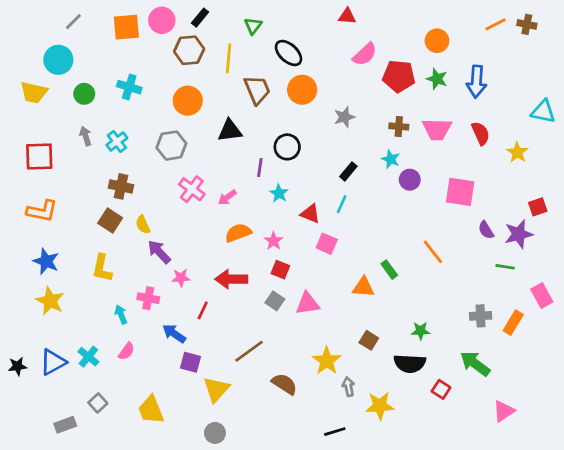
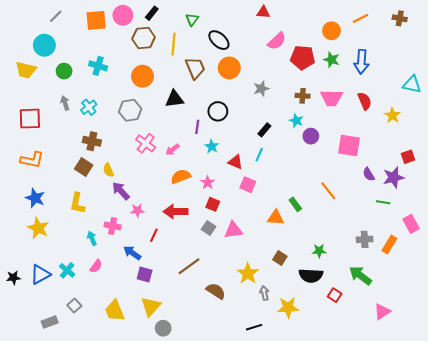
orange line: (496, 24) -> (360, 18), moved
yellow triangle: (216, 389) -> (151, 307), moved

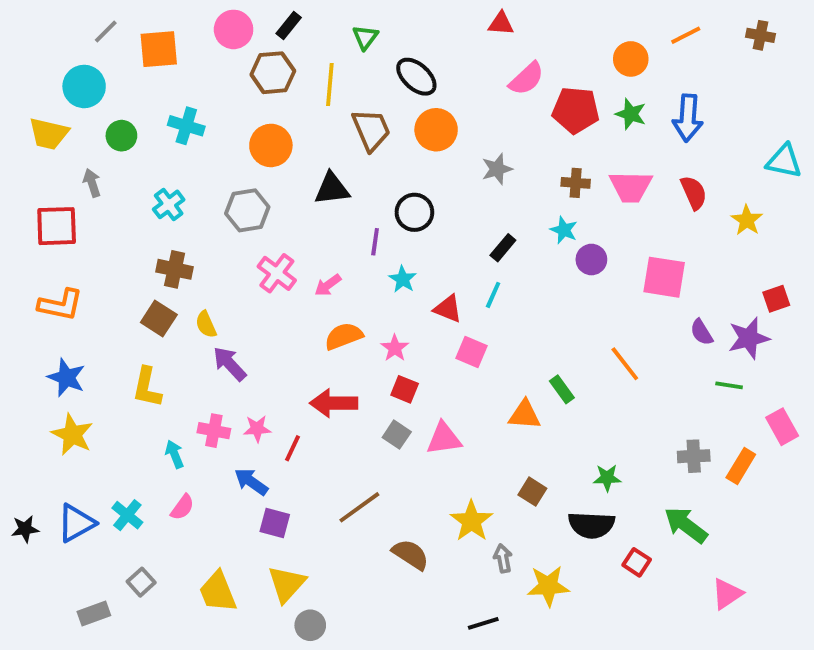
orange square: (96, 20) -> (159, 49), moved
gray arrow: (65, 103) -> (92, 183), moved
pink star: (137, 210) -> (257, 429), moved

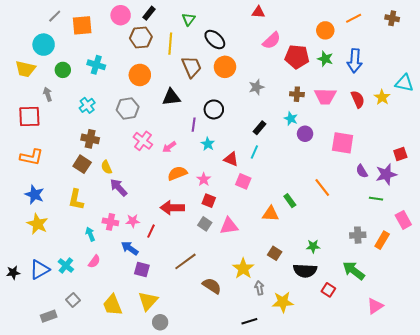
yellow star: (747, 220) -> (382, 97), moved

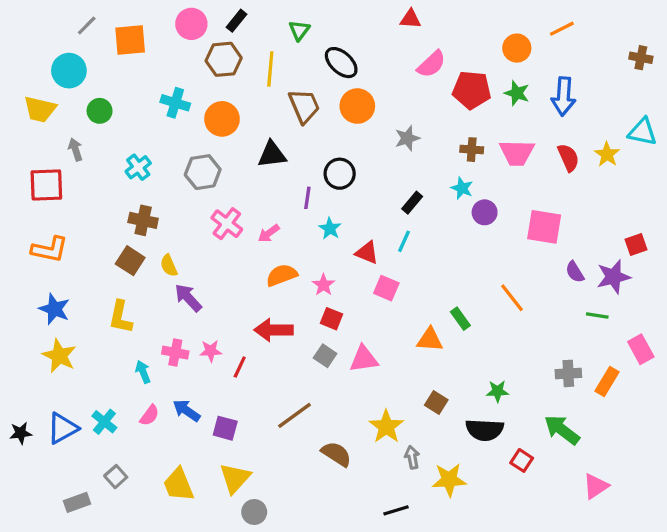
brown cross: (392, 18) -> (641, 58), moved
cyan cross: (96, 65) -> (175, 103), moved
blue arrow: (130, 248) -> (187, 411), moved

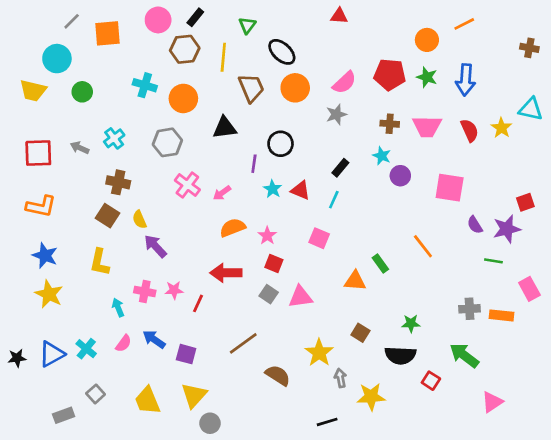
pink semicircle: (431, 64) -> (344, 83), moved
gray arrow: (75, 150) -> (80, 148), moved, turned -48
red triangle: (367, 253) -> (300, 190), moved
orange rectangle: (607, 382) -> (501, 315), turned 65

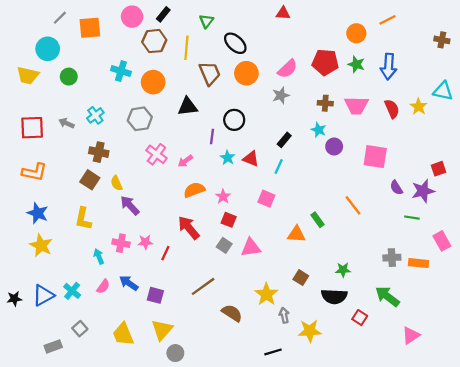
red arrow: (226, 273) -> (189, 228), turned 50

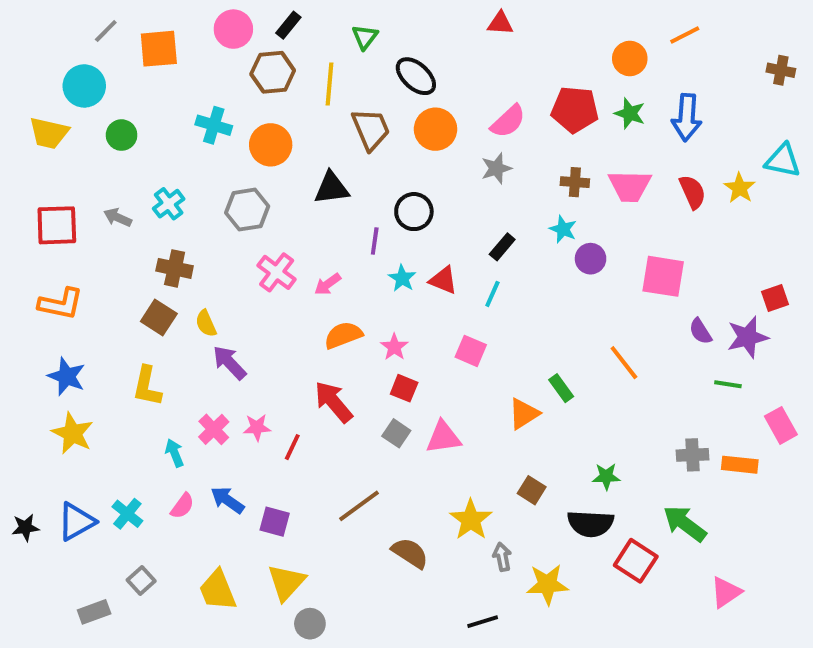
orange triangle: (296, 234) -> (524, 414), turned -36
pink cross: (121, 243) -> (214, 429), turned 35
red square: (360, 318) -> (636, 561), size x1.5

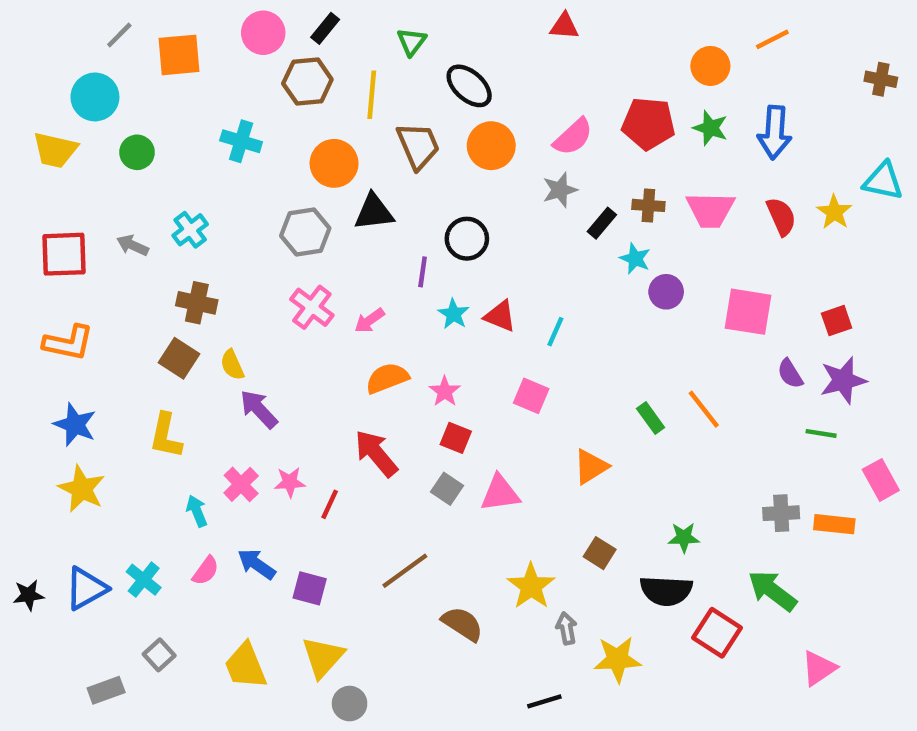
orange circle: (271, 145) -> (334, 163), moved
gray hexagon: (247, 210) -> (305, 232), moved
black rectangle: (502, 247) -> (602, 223), moved
red square: (775, 298) -> (837, 321), moved
green rectangle: (561, 388) -> (651, 418), moved

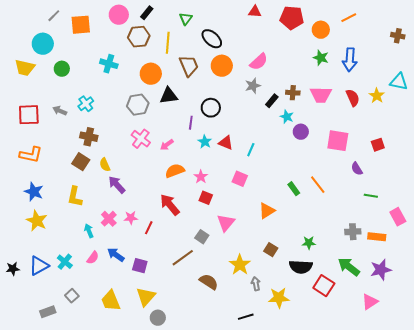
red pentagon: (648, 124) -> (292, 18), moved
purple star: (843, 380) -> (381, 270), moved
gray square: (447, 489) -> (202, 237), moved
pink triangle: (500, 493) -> (226, 223), turned -42

